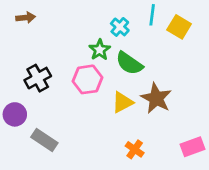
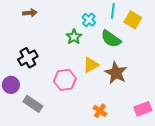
brown arrow: (26, 17) -> (30, 13), moved
green semicircle: (129, 63) -> (111, 39), moved
pink hexagon: (88, 79) -> (65, 80), moved
yellow triangle: (123, 102) -> (91, 65), moved

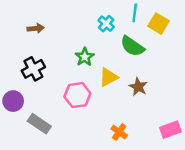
brown arrow: (30, 13) -> (36, 28), moved
green star: (74, 37) -> (85, 57), moved
brown star: (116, 73) -> (138, 87), size x0.7

